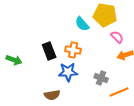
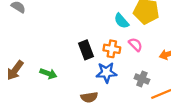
pink semicircle: (117, 37) -> (135, 45), moved
green arrow: (14, 60) -> (48, 74), moved

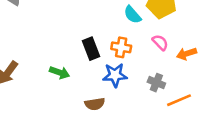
pink semicircle: (135, 45) -> (160, 42), moved
green arrow: (48, 74) -> (60, 73), moved

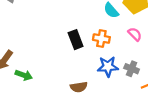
green arrow: (60, 73) -> (24, 75), moved
blue star: (115, 75) -> (108, 67), moved

